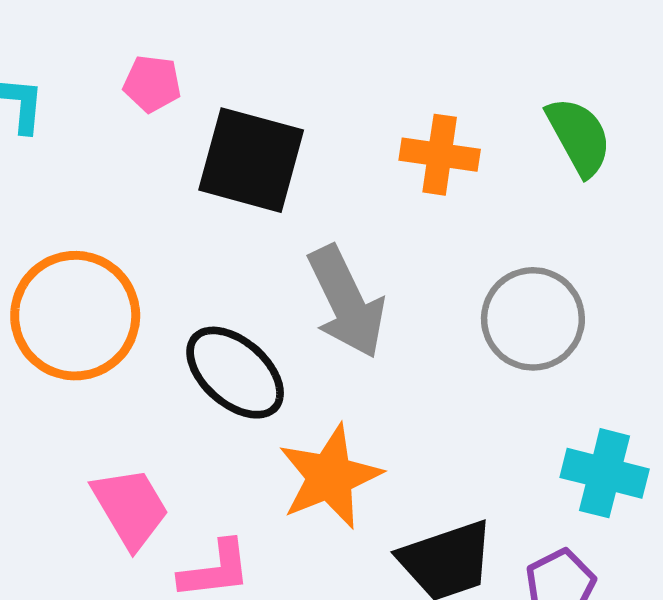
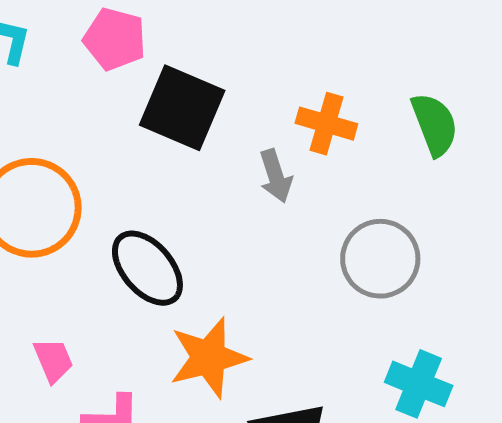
pink pentagon: (152, 84) -> (115, 39), size x1.4
gray arrow: (346, 302) -> (276, 176), moved, size x0.6
pink trapezoid: (130, 508) -> (53, 360), size x0.7

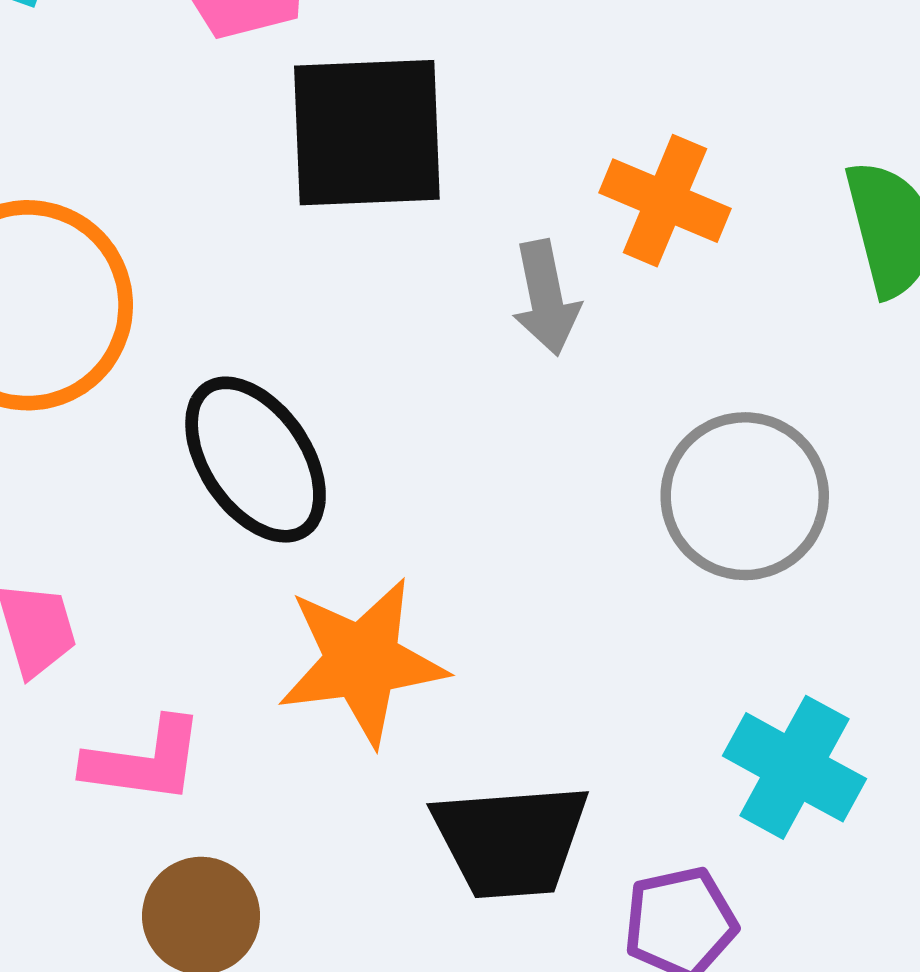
black square: (182, 108) -> (367, 133), turned -32

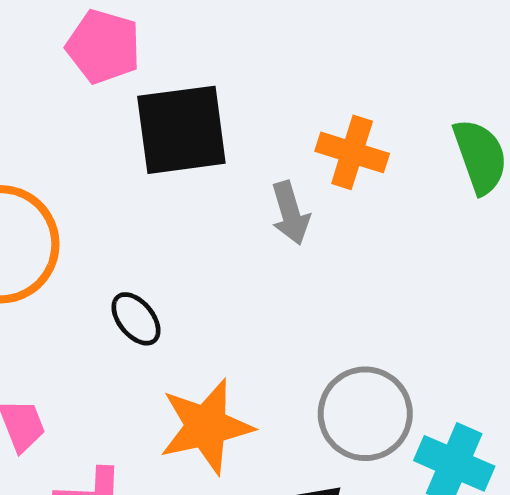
black ellipse: (256, 460) -> (136, 319), size x0.6
gray circle: (745, 496) -> (365, 414), moved

